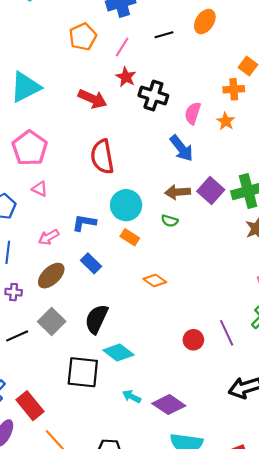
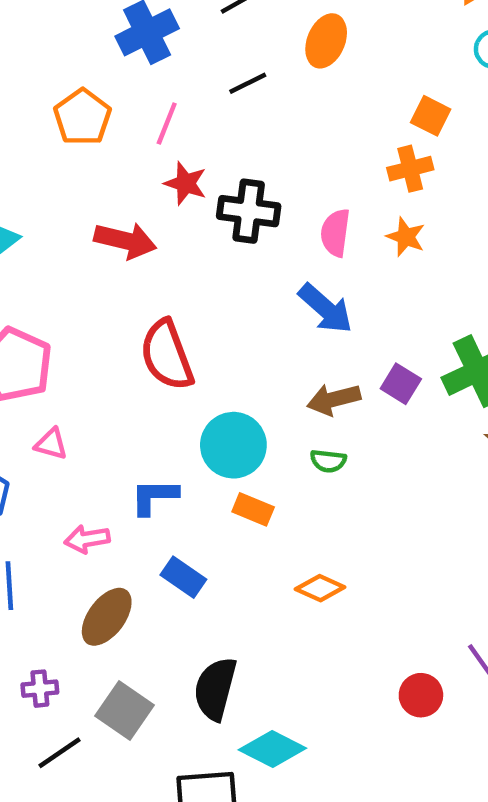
purple square: (211, 190) -> (401, 384), size x0.7
pink arrow: (49, 237) -> (87, 539), turned 30
purple cross: (14, 292) -> (40, 689), moved

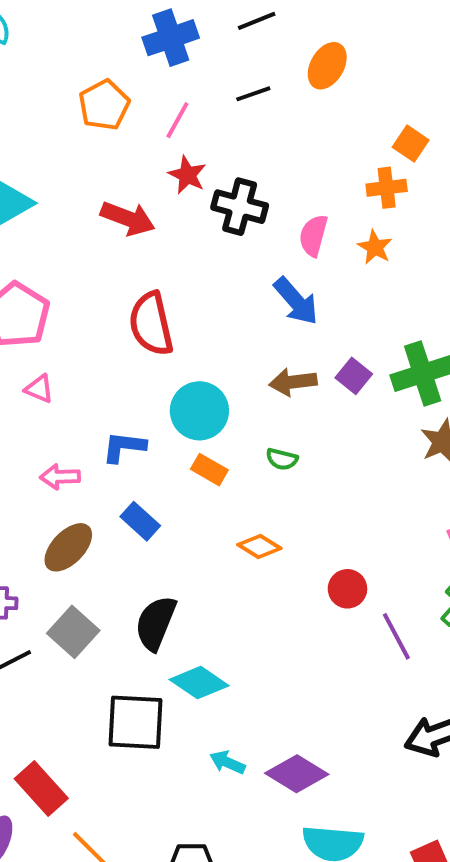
green semicircle: (328, 461) -> (282, 459), moved
red circle: (421, 695) -> (347, 589), moved

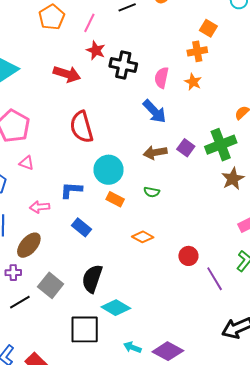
brown ellipse: (68, 547) -> (29, 245), moved

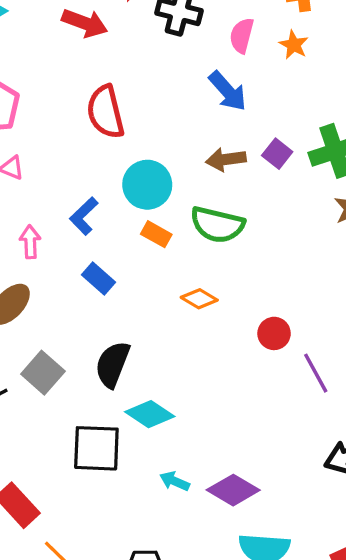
blue L-shape: (71, 190) -> (84, 216), turned -50
green semicircle: (152, 192) -> (217, 225), size x2.0
pink arrow: (40, 207) -> (30, 242), turned 90

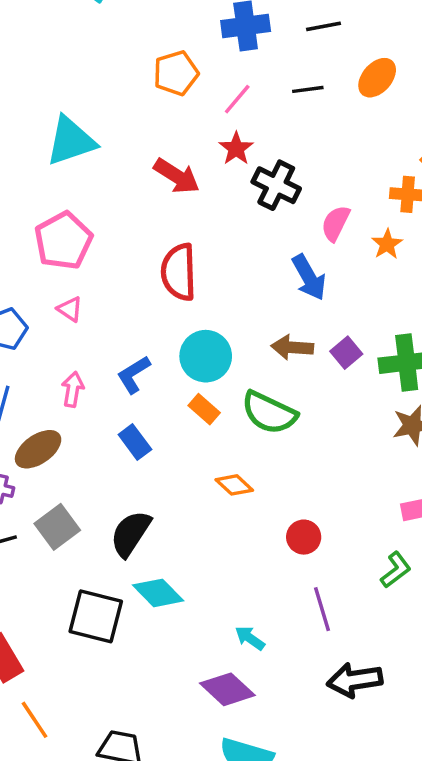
purple line: (316, 373) -> (322, 609), moved
cyan arrow: (175, 481) -> (250, 638), moved

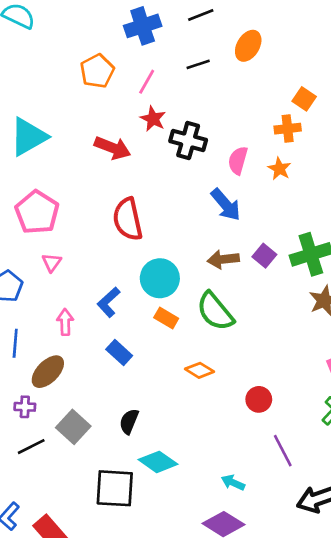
pink triangle: (70, 309) -> (52, 262), turned 42
green semicircle: (269, 413) -> (215, 311), turned 36
black semicircle: (131, 533) -> (129, 421), size x0.7

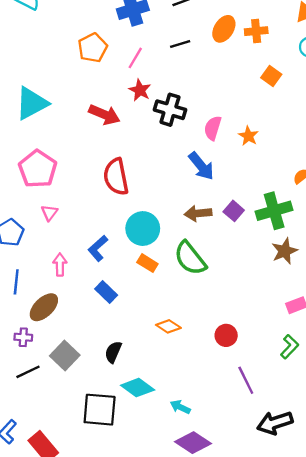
orange cross: (288, 129) -> (256, 31), moved
orange diamond: (199, 370) -> (168, 326), moved
cyan arrow: (233, 483) -> (180, 407), moved

